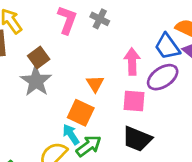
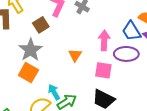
brown square: (39, 58) -> (41, 25), moved
purple ellipse: (163, 77) -> (126, 54), turned 30
orange square: (81, 113) -> (28, 73), moved

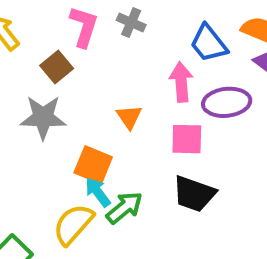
blue trapezoid: (131, 31) -> (209, 43), moved
gray star: (31, 50) -> (43, 117), turned -30
orange square: (28, 73) -> (93, 165), moved

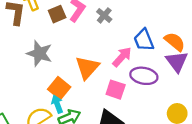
brown square: (57, 67) -> (57, 14), moved
pink arrow: (181, 82) -> (122, 57), turned 30
orange triangle: (129, 117) -> (87, 68), size x1.6

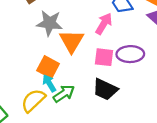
gray star: (39, 53) -> (49, 23), moved
purple ellipse: (144, 76) -> (130, 54), moved

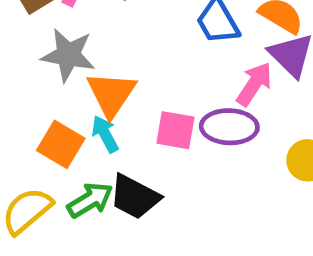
pink arrow: (104, 24) -> (254, 84), moved
cyan arrow: (49, 83) -> (105, 134), moved
black trapezoid: (105, 89) -> (135, 197), moved

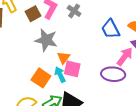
orange triangle: (111, 94) -> (64, 58), size x0.6
pink square: (175, 130) -> (72, 69), moved

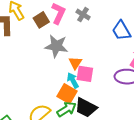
orange square: (41, 78) -> (67, 94), moved

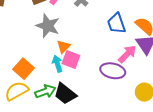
orange square: (67, 94) -> (24, 69), moved

